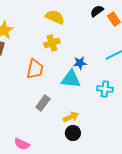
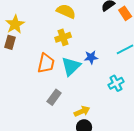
cyan triangle: (71, 79) -> (71, 66), moved, turned -50
cyan cross: (105, 89) -> (116, 83), turned -35

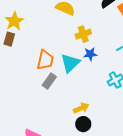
yellow cross: (63, 37) -> (83, 34), moved
gray rectangle: (54, 97) -> (49, 81), moved

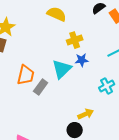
orange trapezoid: (45, 60) -> (26, 75), moved
yellow arrow: (81, 108) -> (86, 114), moved

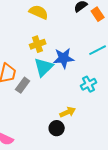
yellow cross: (75, 40) -> (38, 44), moved
blue star: (82, 60) -> (64, 58), size x1.5

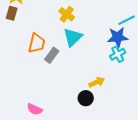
yellow cross: (38, 44) -> (67, 14), turned -35
blue star: (64, 58) -> (118, 37), moved

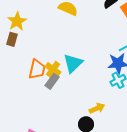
yellow cross: (67, 14) -> (53, 69), moved

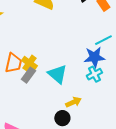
cyan triangle: (73, 63) -> (57, 74), moved, turned -35

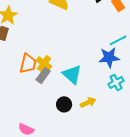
cyan cross: (94, 74) -> (116, 82), moved
black circle: (62, 118) -> (64, 104), moved

